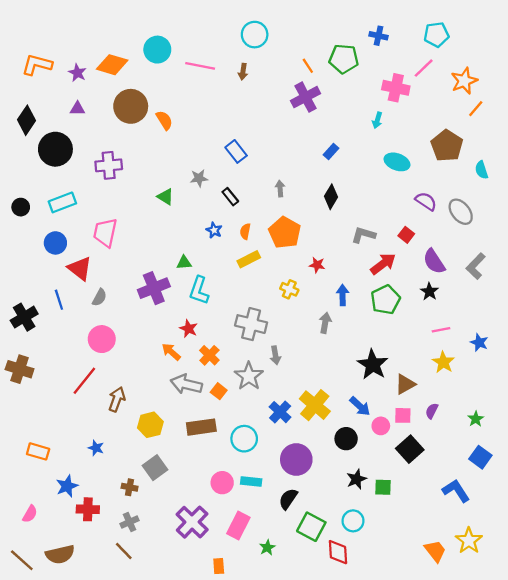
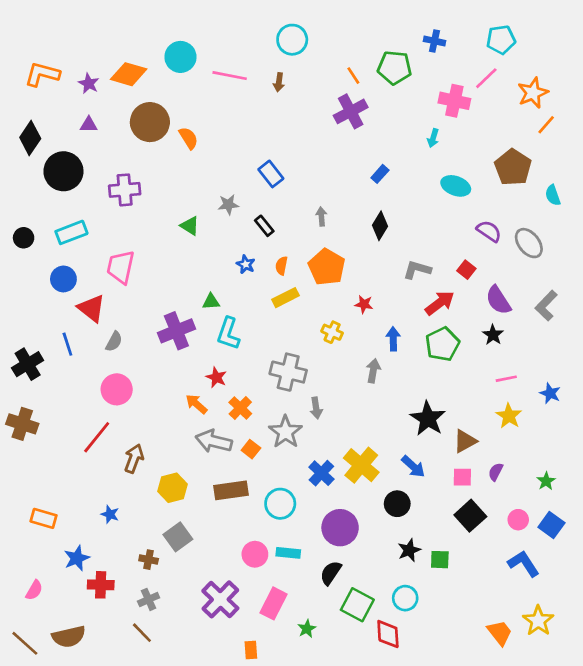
pink circle: (381, 426) -> (518, 520), moved

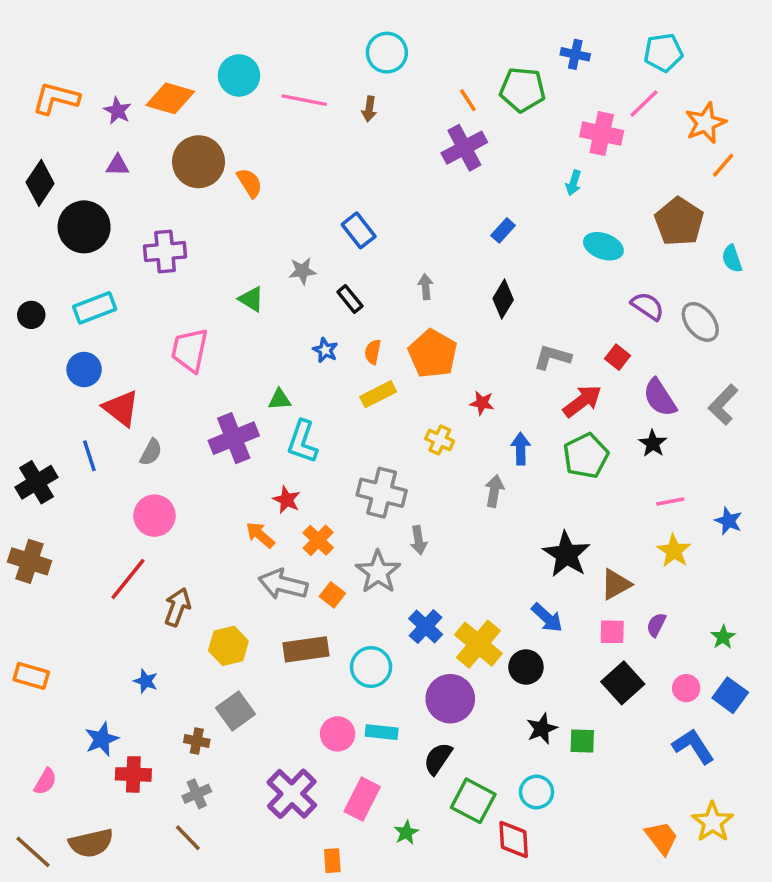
pink trapezoid: (121, 267) -> (190, 350), moved
yellow cross: (361, 465) -> (478, 644), moved
orange rectangle: (44, 518) -> (31, 676), moved

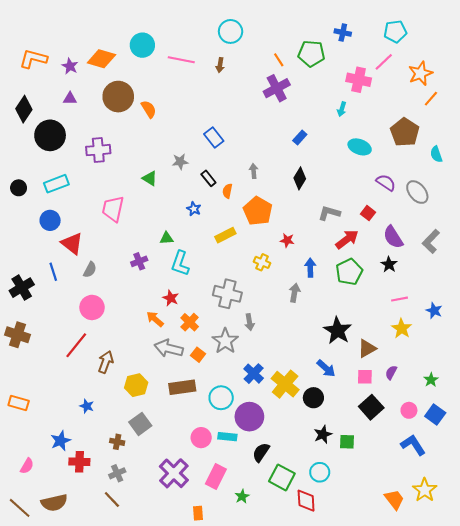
orange semicircle: (373, 352) -> (227, 191), moved
purple cross: (234, 438) -> (139, 261), size x0.6
purple circle: (450, 699) -> (249, 417), moved

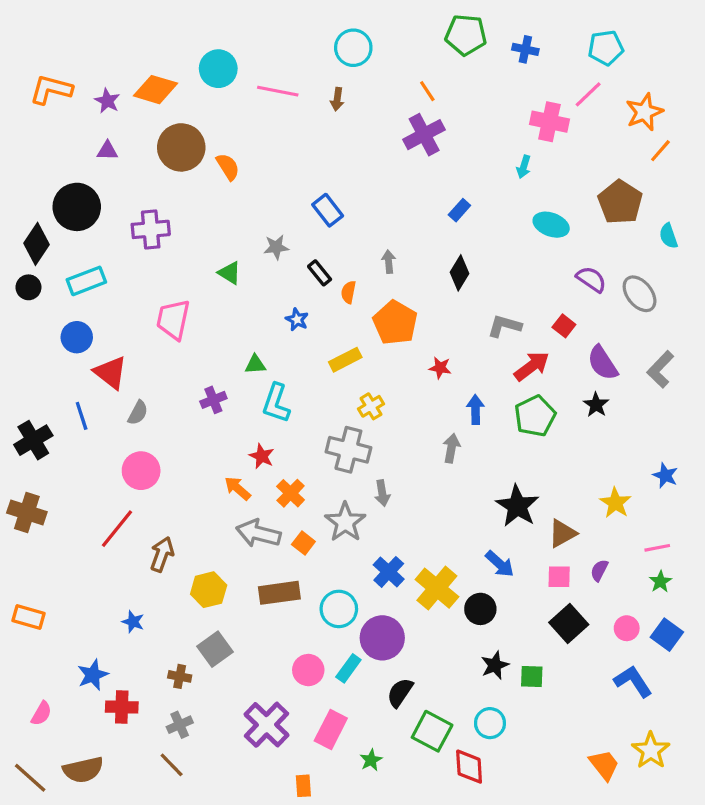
green pentagon: (311, 54) -> (466, 35), moved
black diamond: (24, 109) -> (37, 244), moved
yellow cross: (262, 262) -> (371, 406), moved, turned 35
pink line: (399, 299) -> (657, 548), moved
cyan rectangle: (227, 437) -> (348, 668), turned -60

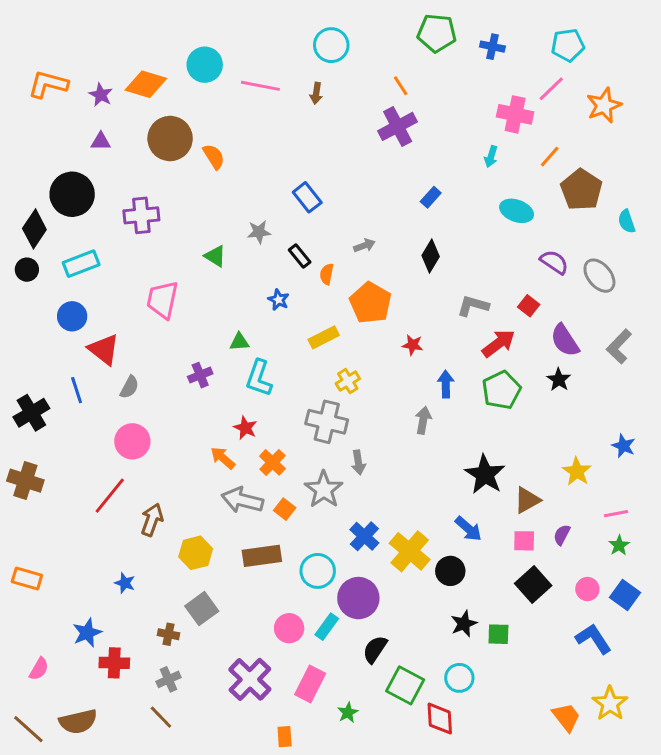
orange line: (660, 151) -> (550, 157), moved
gray arrow: (389, 262) -> (364, 245), turned 75

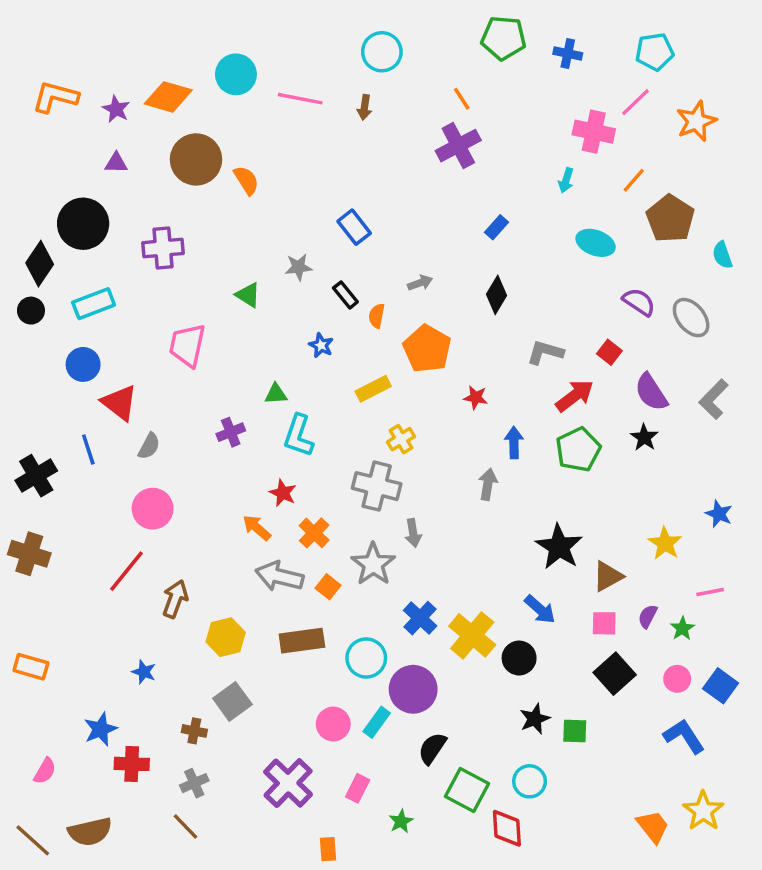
green star: (619, 545) -> (682, 628), moved
pink rectangle: (310, 684) -> (358, 788), size x0.7

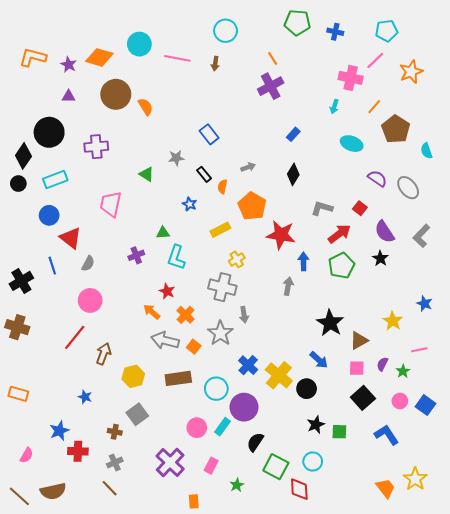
red star: (476, 397) -> (281, 235), size x2.0
blue L-shape: (684, 736) -> (387, 435), moved

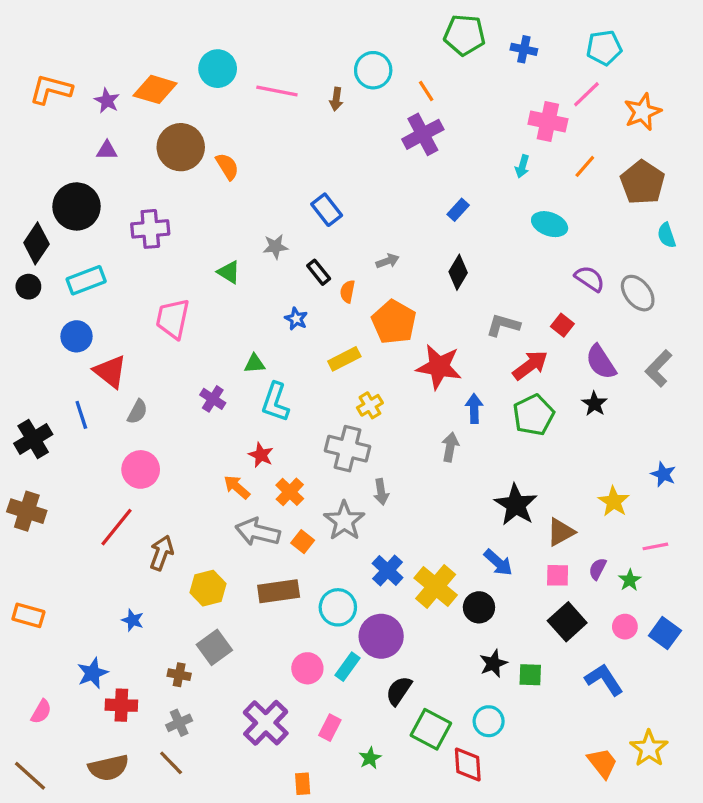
cyan circle: (226, 31) -> (373, 70), moved
brown pentagon: (396, 129) -> (643, 182), moved
purple cross: (136, 255) -> (213, 399), turned -35
brown semicircle: (53, 491) -> (109, 768), moved

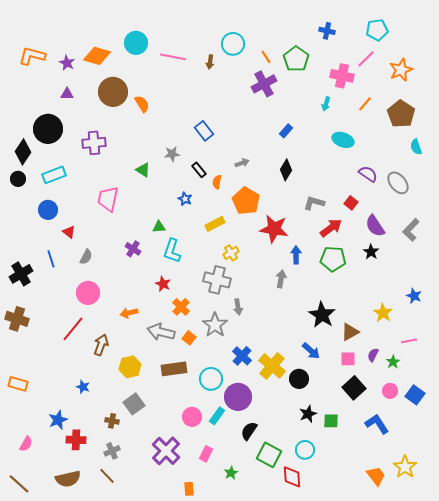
green pentagon: (465, 35) -> (296, 59), moved, turned 30
red triangle: (110, 372) -> (69, 232), size x0.6
green pentagon: (533, 415) -> (333, 259), turned 30
orange arrow: (237, 487) -> (129, 313), moved, turned -54

